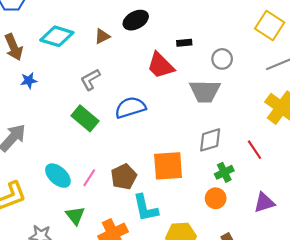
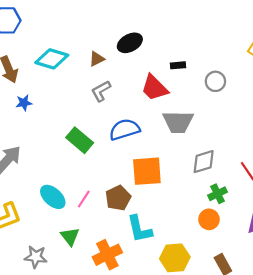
gray L-shape: (90, 79) -> (101, 91), moved
gray trapezoid: (205, 91) -> (178, 122), moved
orange square: (168, 166) -> (147, 171), moved

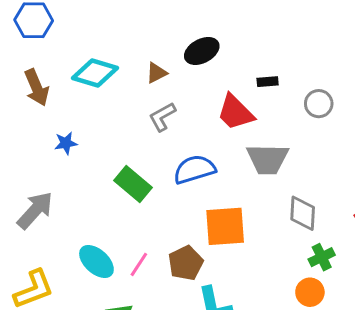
blue star: (24, 103) -> (66, 143), moved
gray diamond: (204, 162) -> (303, 213), turned -70

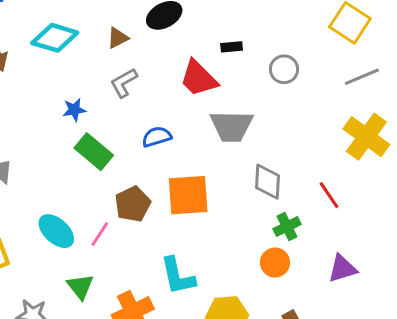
blue star: (66, 143) -> (74, 110), moved
blue semicircle: (194, 169) -> (157, 137), size x0.7
brown pentagon: (186, 263) -> (133, 204), moved

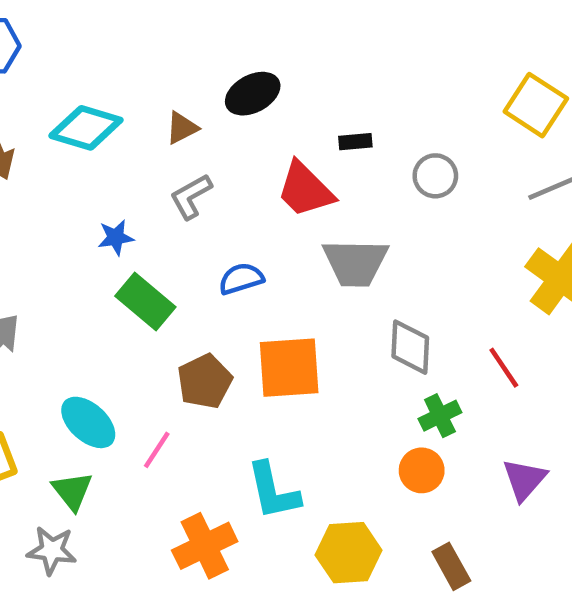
pink line: (100, 234) -> (157, 450), moved
purple triangle: (342, 269) -> (524, 480), turned -32
green triangle: (80, 286) -> (72, 491), moved

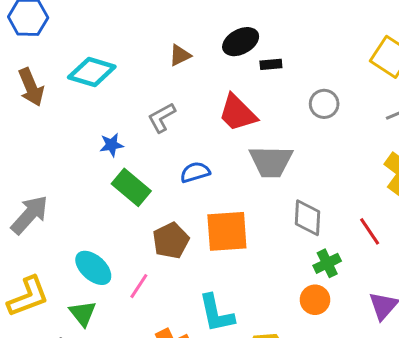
black ellipse: (253, 94) -> (241, 42), moved
brown triangle: (182, 128) -> (180, 55), moved
black rectangle: (355, 142) -> (271, 64), moved

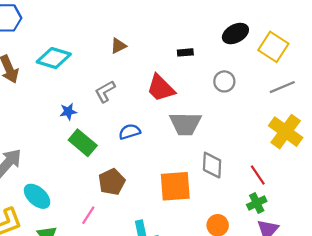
black ellipse: (241, 42) -> (235, 34), moved
orange square: (227, 231) -> (175, 186), moved
green cross: (327, 263) -> (257, 203), moved
cyan ellipse: (93, 268) -> (37, 196), moved

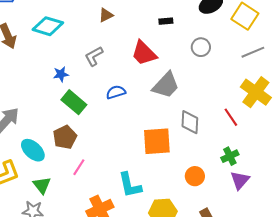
gray trapezoid: (185, 124) -> (166, 85), turned -48
red line: (258, 175) -> (231, 117), moved
brown pentagon: (112, 182) -> (65, 137), moved

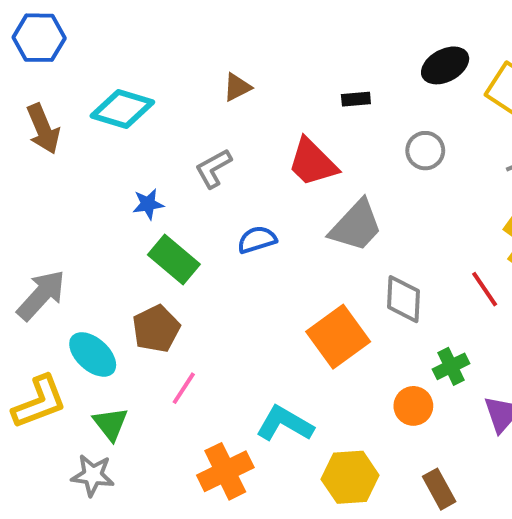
orange square: (157, 141) -> (338, 337), turned -32
green cross: (230, 156) -> (451, 366), moved
cyan L-shape: (130, 185) -> (285, 424), turned 132

